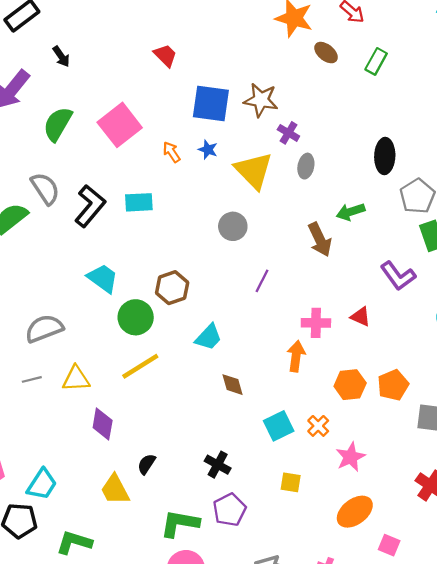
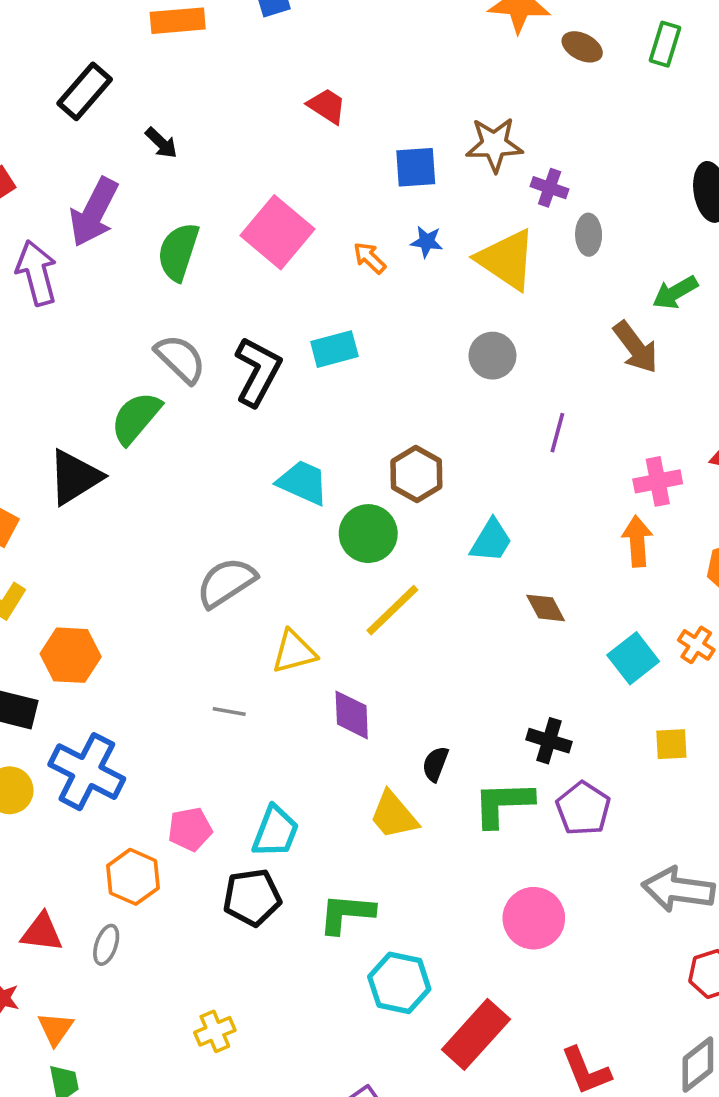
blue square: (211, 103) -> (416, 167), size x0.7
gray line: (32, 379) -> (229, 712), moved, turned 36
green L-shape: (180, 523) -> (503, 804), moved

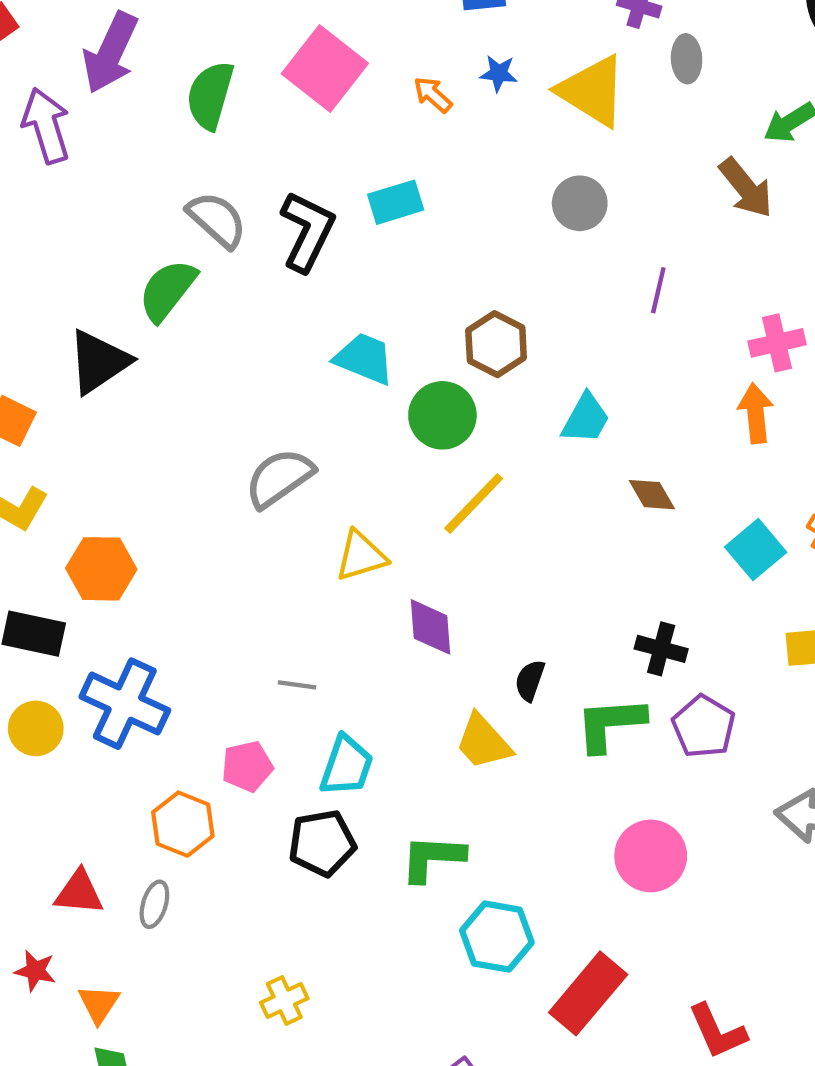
gray line: (229, 712) -> (297, 685), moved

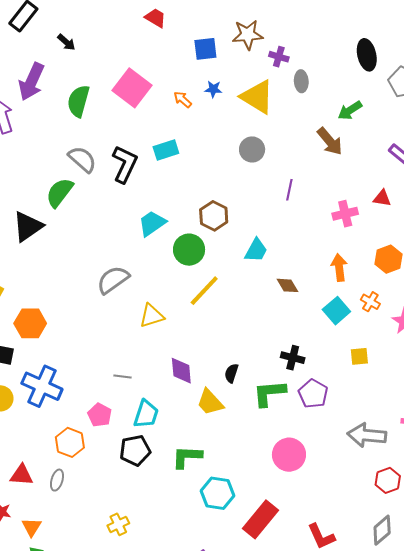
cyan trapezoid: (364, 359) -> (152, 223), turned -56
orange arrow: (756, 413) -> (339, 268), moved
purple diamond: (431, 627) -> (181, 371), moved
pink pentagon: (247, 766) -> (100, 415), turned -30

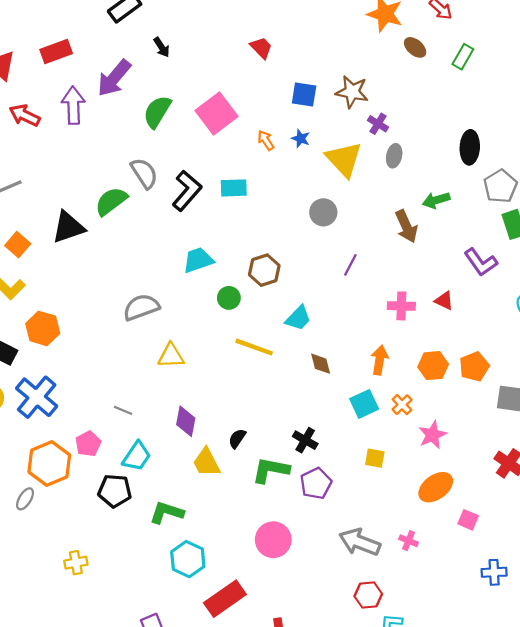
green circle: (189, 250) -> (229, 298), size x0.7
yellow line: (204, 291) -> (254, 347), moved, turned 51
orange hexagon: (70, 442) -> (49, 463), size x1.4

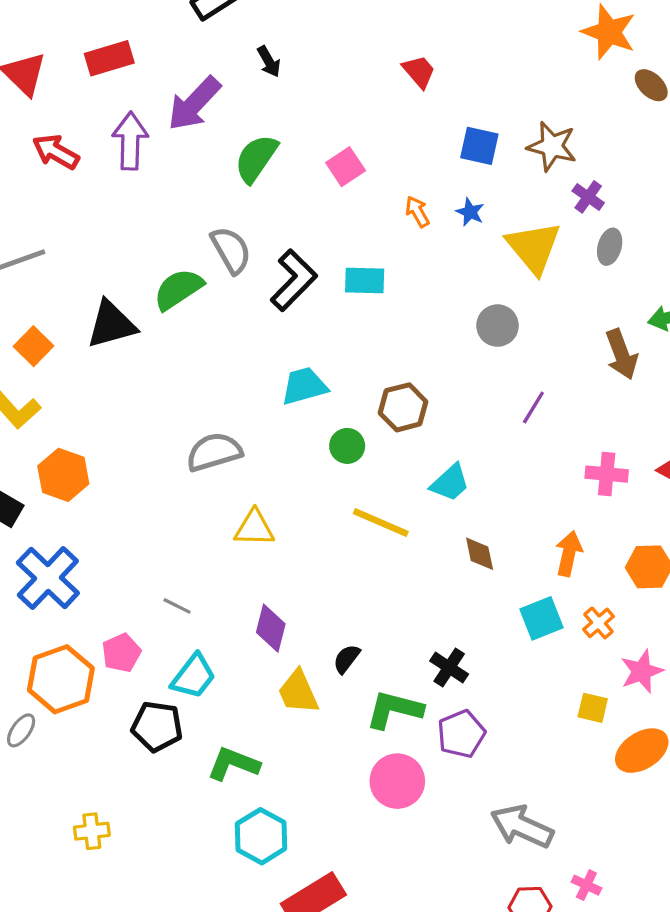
pink square: (217, 114) -> (346, 167), size x0.6
yellow square: (375, 458) -> (593, 708), moved
pink circle: (273, 540) -> (397, 781), moved
pink cross: (409, 541) -> (586, 885), moved

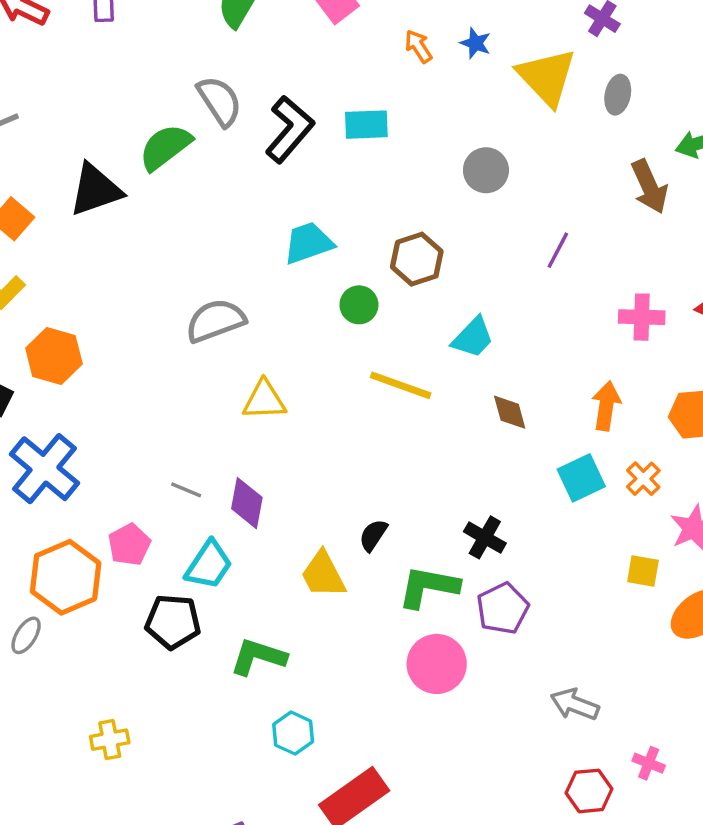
gray ellipse: (610, 247) -> (618, 95), moved
gray circle: (497, 326) -> (486, 170), moved
purple diamond: (271, 628) -> (247, 503), moved
gray arrow: (522, 826) -> (575, 704), size x0.7
cyan hexagon: (261, 836) -> (293, 733), size x0.7

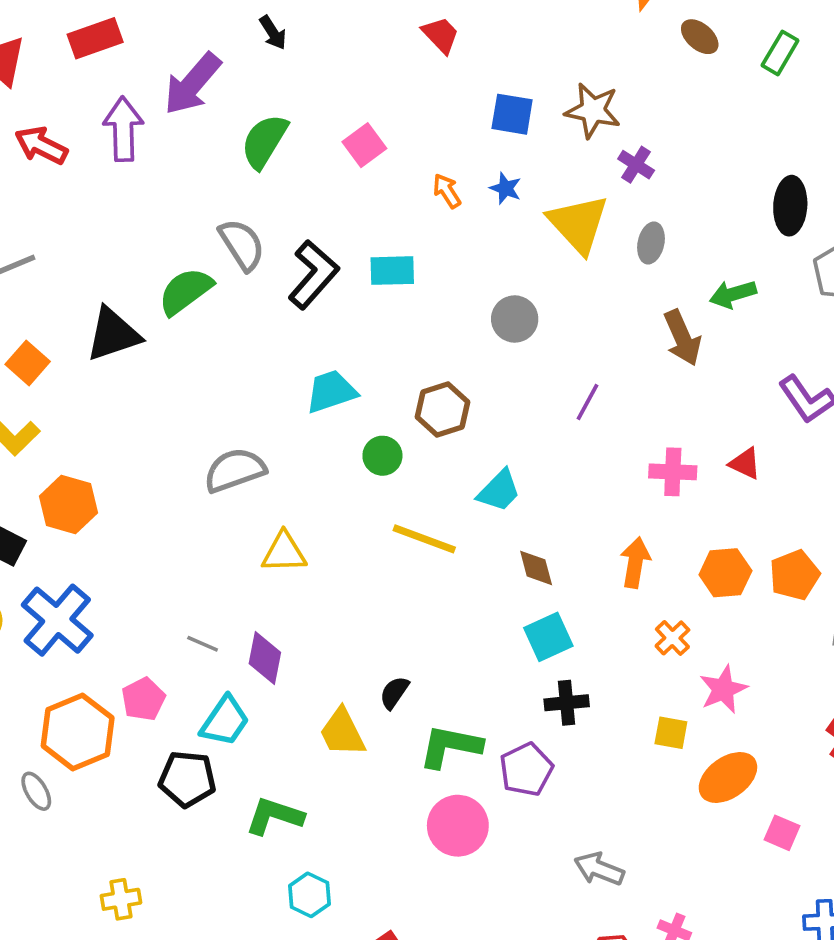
cyan square: (581, 478) -> (548, 637), moved
black cross: (485, 537) -> (567, 703), moved, turned -36
gray ellipse: (26, 635) -> (36, 791), turned -63

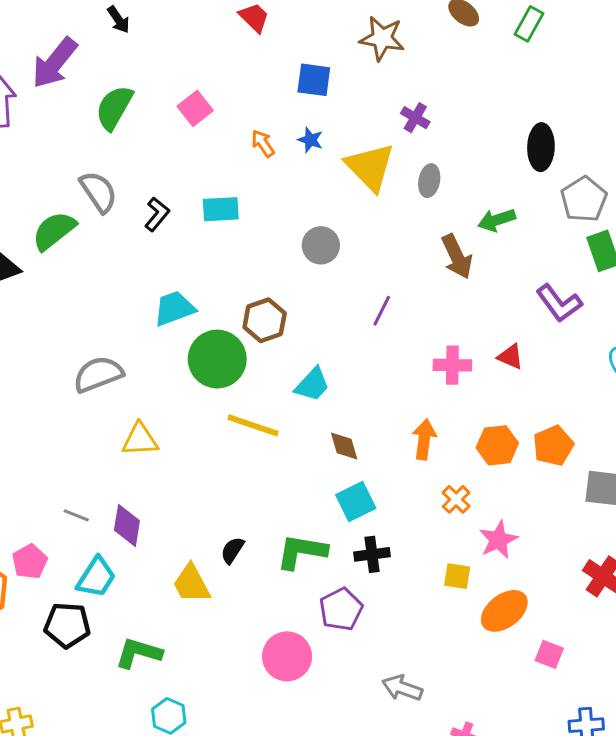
brown star: (593, 110) -> (382, 38), moved
black L-shape: (313, 275) -> (157, 214), size x0.6
green circle: (382, 456) -> (217, 359), size x1.8
green L-shape: (450, 746) -> (302, 552), moved

